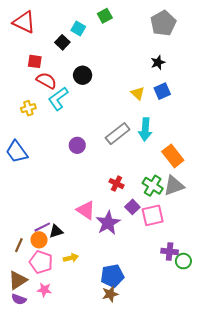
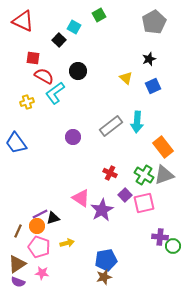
yellow triangle: (138, 93) -> (126, 78), moved

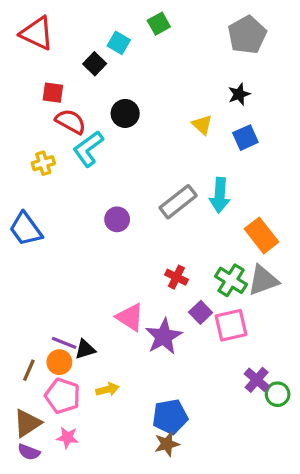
purple line: (40, 214) -> (64, 343), turned 49
purple cross: (160, 237) -> (257, 380), turned 35

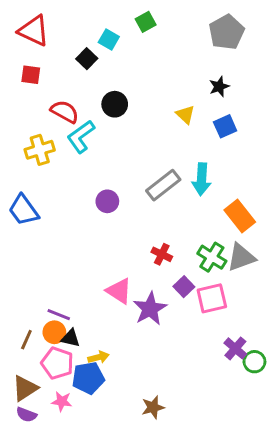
red square: (53, 93) -> (31, 75), moved
yellow cross: (43, 163) -> (40, 150), size x1.4
black triangle: (85, 349) -> (71, 338), moved, turned 30
blue pentagon: (170, 417) -> (88, 378), moved

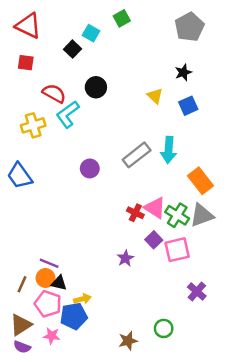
pink triangle: (119, 291) -> (155, 208), moved
purple star: (150, 309) -> (125, 258), size x0.6
green circle: (254, 362) -> (164, 328), moved

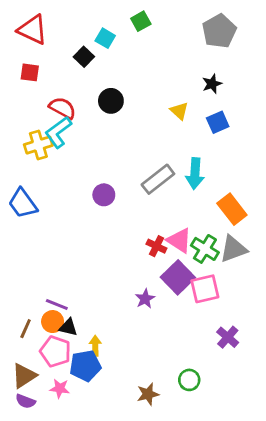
cyan L-shape: (68, 114) -> (58, 132), moved
purple square: (154, 240) -> (178, 277), size x1.6
yellow arrow: (82, 299) -> (95, 346), turned -77

